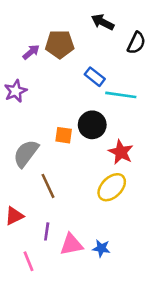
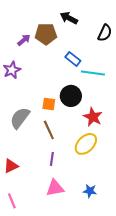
black arrow: (103, 22) -> (69, 18), moved
brown line: (48, 186) -> (49, 130), moved
purple line: (47, 231) -> (52, 159), moved
blue star: (101, 248) -> (90, 191), moved
pink line: (28, 261) -> (12, 201), moved

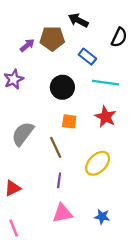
blue rectangle: (73, 59) -> (87, 57), moved
black circle: (71, 96) -> (62, 87), moved
orange square: (49, 104) -> (69, 121), moved
red star: (93, 117) -> (106, 117), moved

